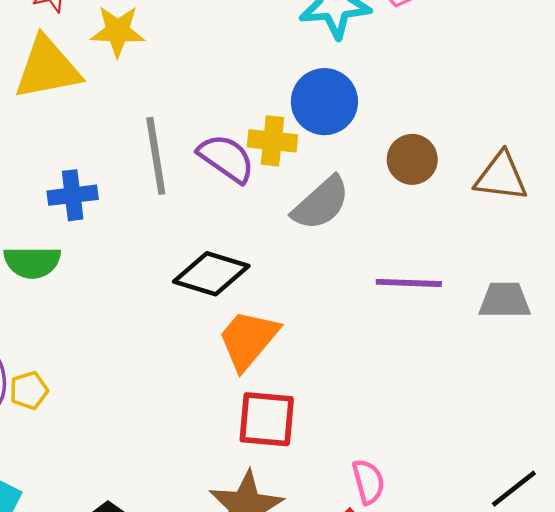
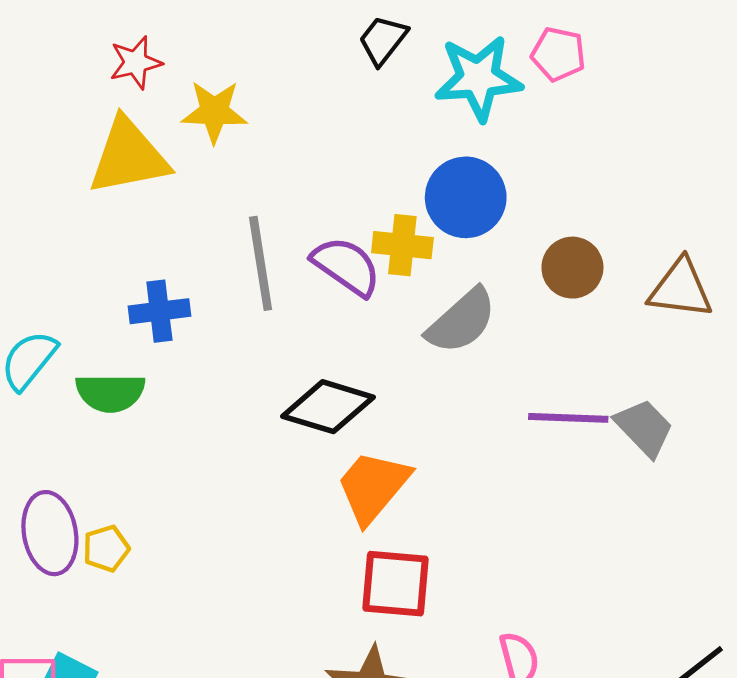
gray trapezoid: (505, 300) -> (644, 428), moved, turned 46

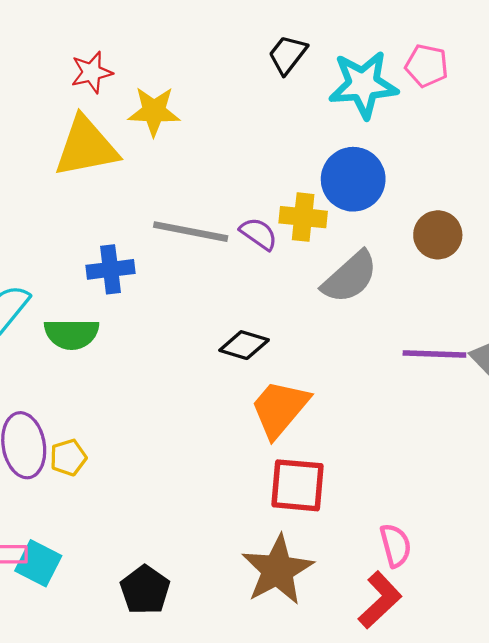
gray line: (261, 263) -> (191, 232), turned -70
purple semicircle: (346, 266) -> (259, 234), size x0.7
black diamond: (328, 407) -> (244, 345), size x0.7

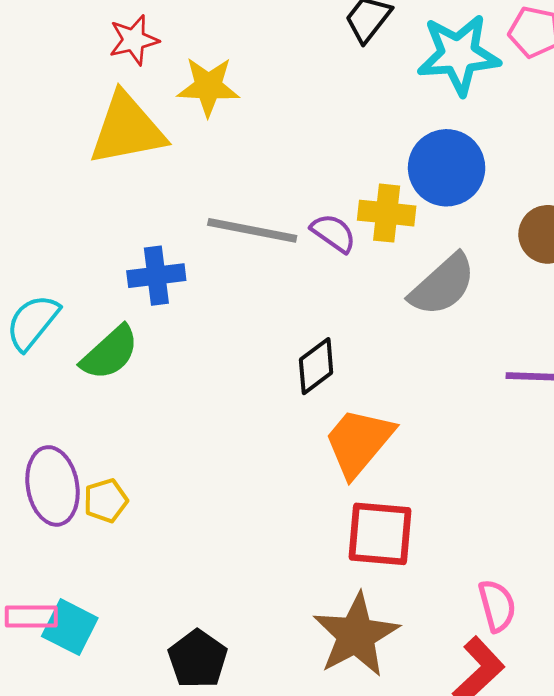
green semicircle: (72, 334) -> (110, 353), turned -42
black diamond: (244, 345) -> (316, 366), turned -54

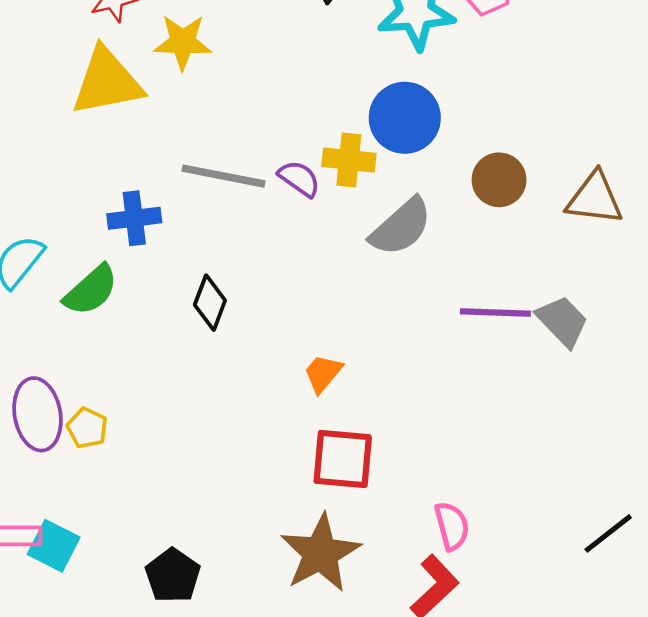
black diamond: (316, 366) -> (210, 303), moved, turned -32
orange trapezoid: (359, 442) -> (323, 373), size x0.6
yellow pentagon: (106, 501) -> (87, 428), turned -30

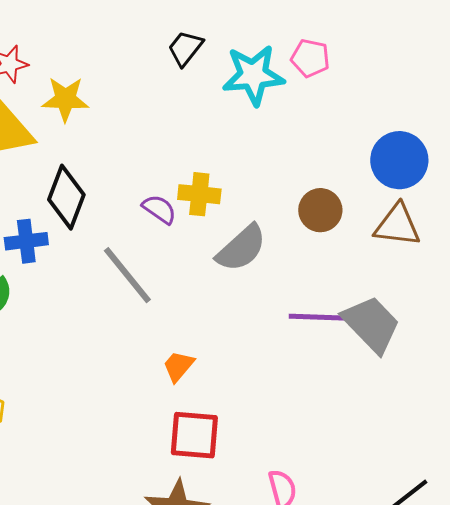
blue circle: (405, 118) -> (399, 160), moved
gray line: (224, 176) -> (127, 275), moved, turned 40
black diamond: (210, 303) -> (66, 197), moved, size x1.4
gray trapezoid: (562, 321) -> (371, 324), size x1.4

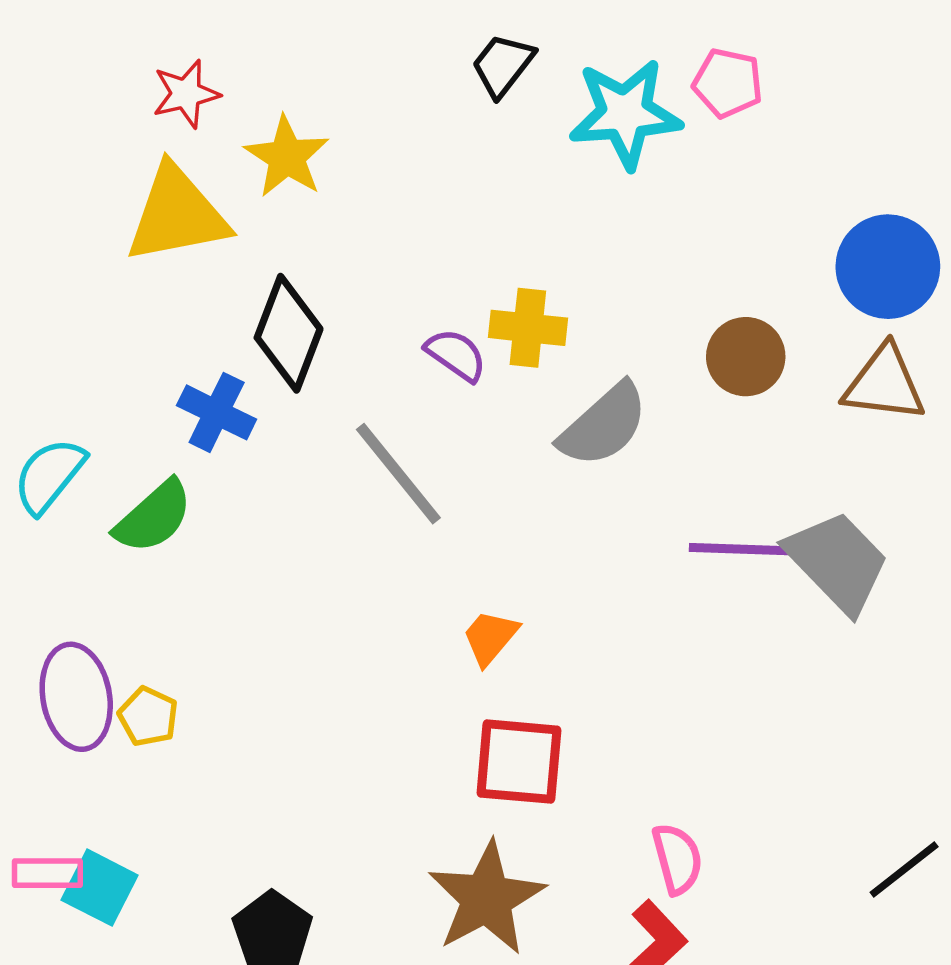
yellow star: (65, 99) -> (287, 157), turned 30
blue cross: (26, 241) -> (217, 412), turned 33

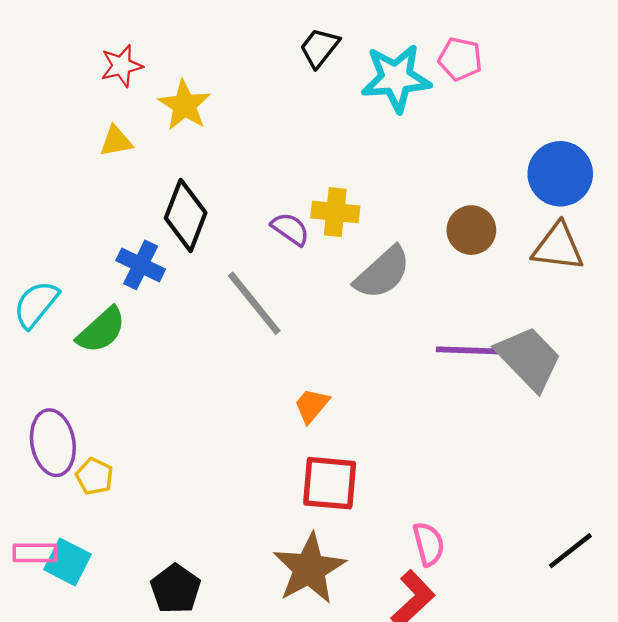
yellow triangle: (177, 214) -> (116, 141), size x0.5
yellow pentagon: (148, 717) -> (94, 476), moved

